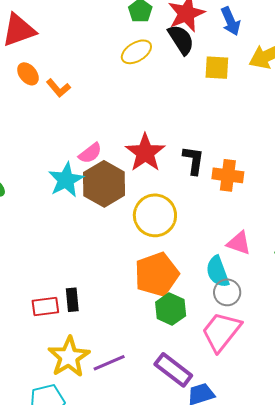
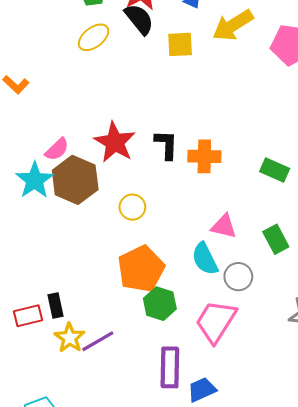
yellow circle: (155, 215) -> (132, 207), size x0.6
gray circle: (227, 292) -> (238, 277), moved
yellow star: (69, 357) -> (70, 338), moved, size x0.7
purple line: (109, 363) -> (98, 341), moved
purple rectangle: (173, 370) -> (170, 367), turned 60

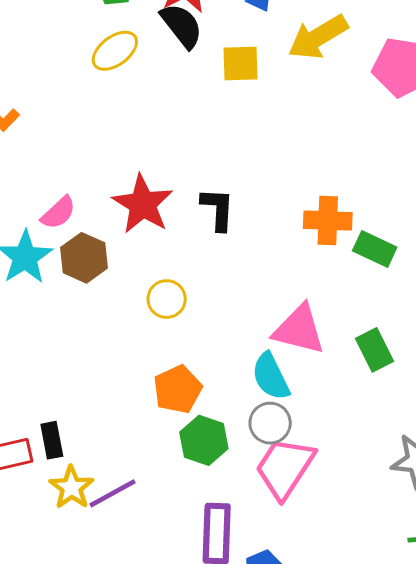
orange cross: (204, 156) -> (328, 221), moved
brown hexagon: (75, 180) -> (84, 258), size x0.7
pink triangle: (224, 226) -> (299, 330), size x1.4
orange pentagon: (141, 269) -> (178, 389), size x0.7
gray circle: (238, 277) -> (270, 423), moved

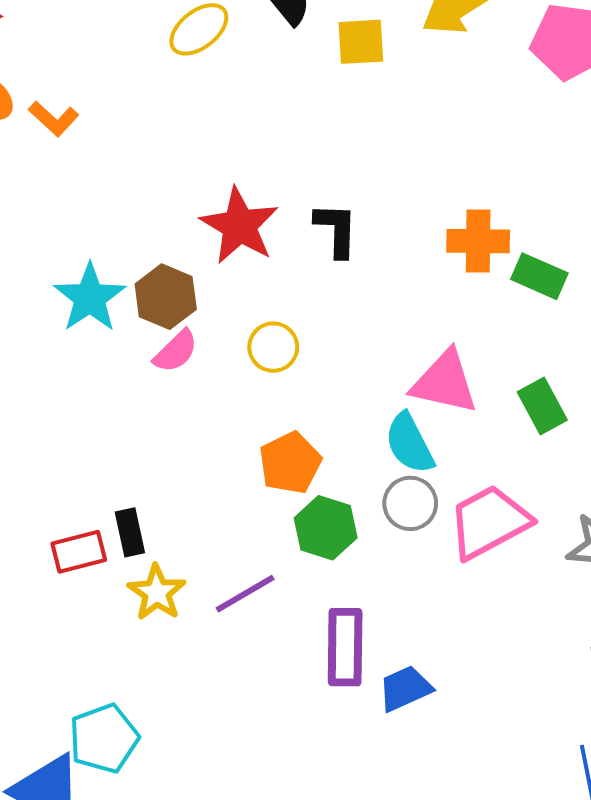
pink semicircle: (58, 213) -> (176, 351), moved
pink trapezoid: (285, 468) -> (489, 522), moved, turned 30
purple line: (113, 493) -> (245, 594), moved

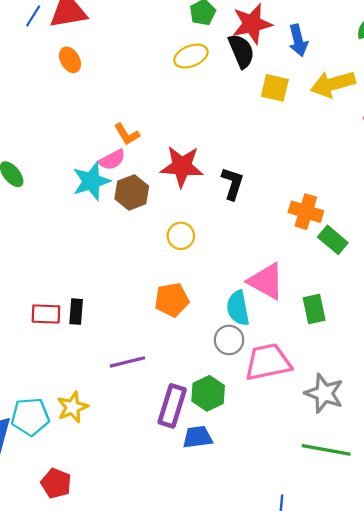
orange L-shape: (54, 119) -> (127, 134), moved
red star: (239, 226) -> (182, 166), turned 30
pink semicircle: (176, 351) -> (112, 160), moved
green hexagon: (326, 528) -> (208, 393), moved
yellow star: (157, 592) -> (72, 407), moved

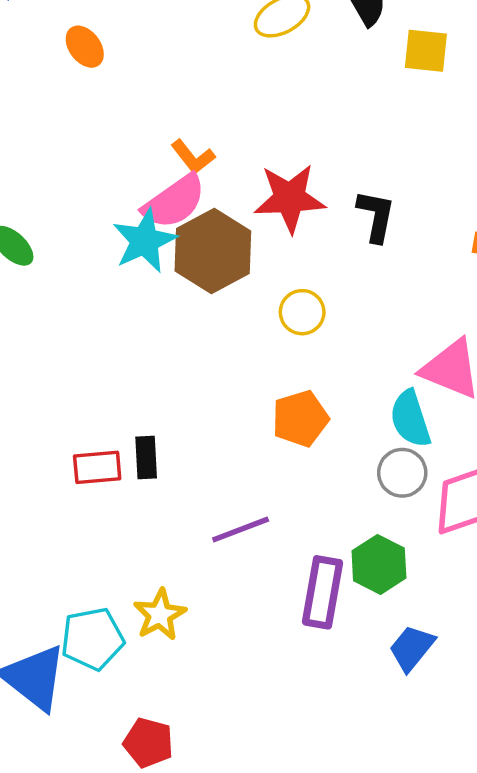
pink semicircle: (112, 160) -> (174, 202), size x1.5
brown hexagon: (132, 192) -> (213, 251), size x1.4
blue trapezoid: (197, 437) -> (412, 648), moved, turned -36

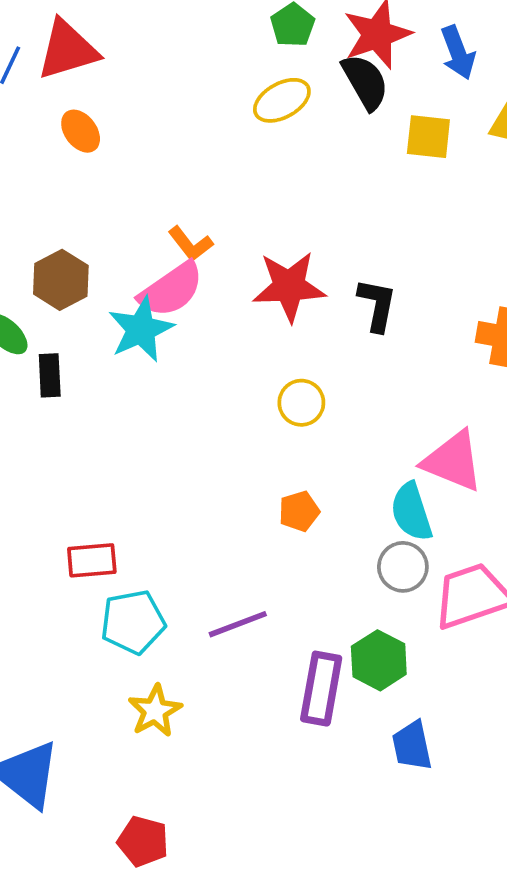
brown hexagon: (213, 251) -> (61, 280), moved, size x0.7
orange pentagon: (300, 419) -> (299, 511), size x0.7
black rectangle: (146, 457) -> (50, 375), moved
cyan pentagon: (92, 639) -> (133, 622), moved
blue trapezoid: (412, 648) -> (412, 746), turned -51

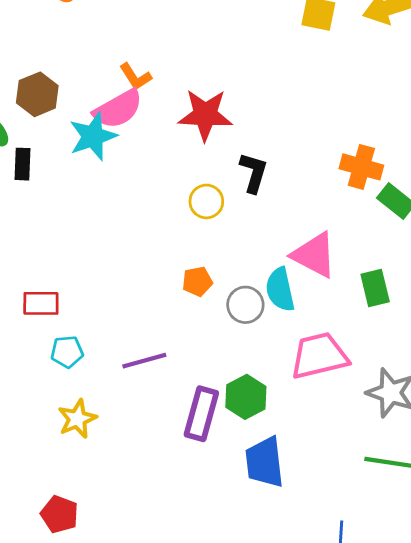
black L-shape: (377, 305) -> (254, 173), moved
gray circle: (403, 567) -> (245, 305), moved
cyan pentagon: (133, 622) -> (67, 352), size x0.7
blue trapezoid: (412, 746) -> (265, 462), size x1.4

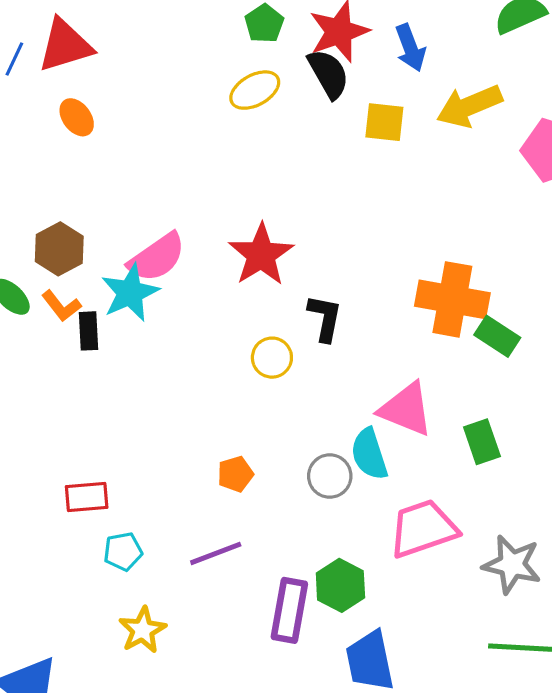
orange L-shape: (135, 77) -> (61, 306), moved
red star: (205, 115) -> (261, 255), turned -30
black rectangle: (22, 164) -> (88, 331), moved
orange cross: (361, 167) -> (452, 299), size x1.4
orange pentagon: (197, 281) -> (235, 474), moved

